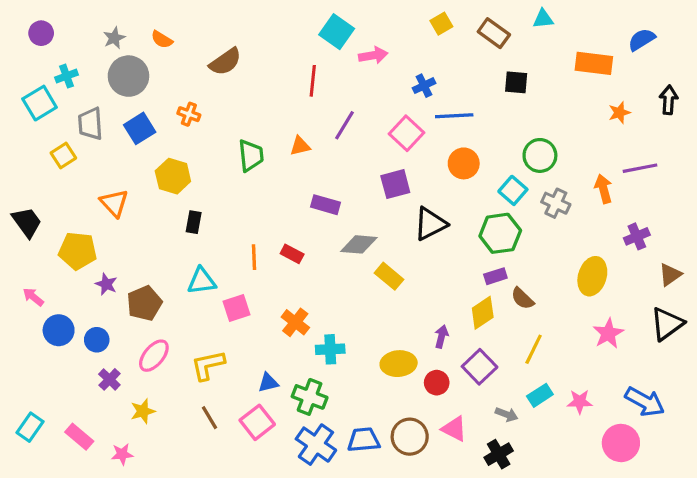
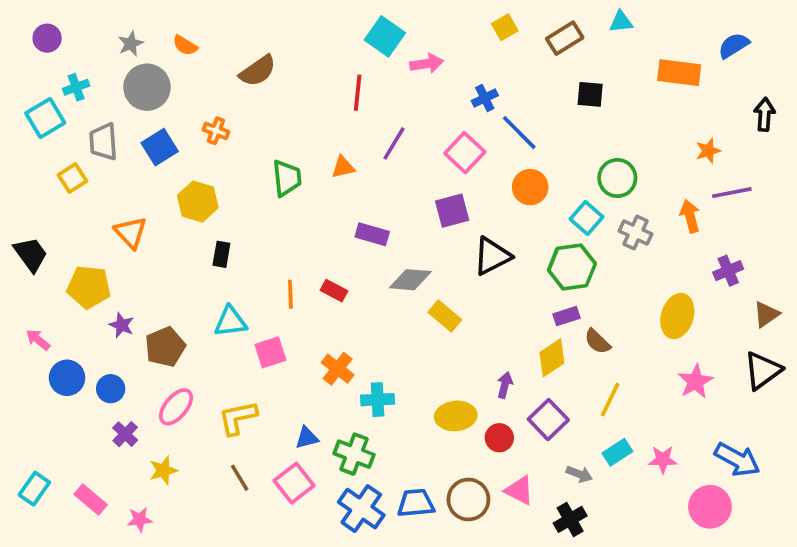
brown rectangle: (494, 33) -> (565, 38), turned -68
orange star: (619, 113) -> (708, 151), moved
blue line: (454, 116) -> (519, 133), turned 48

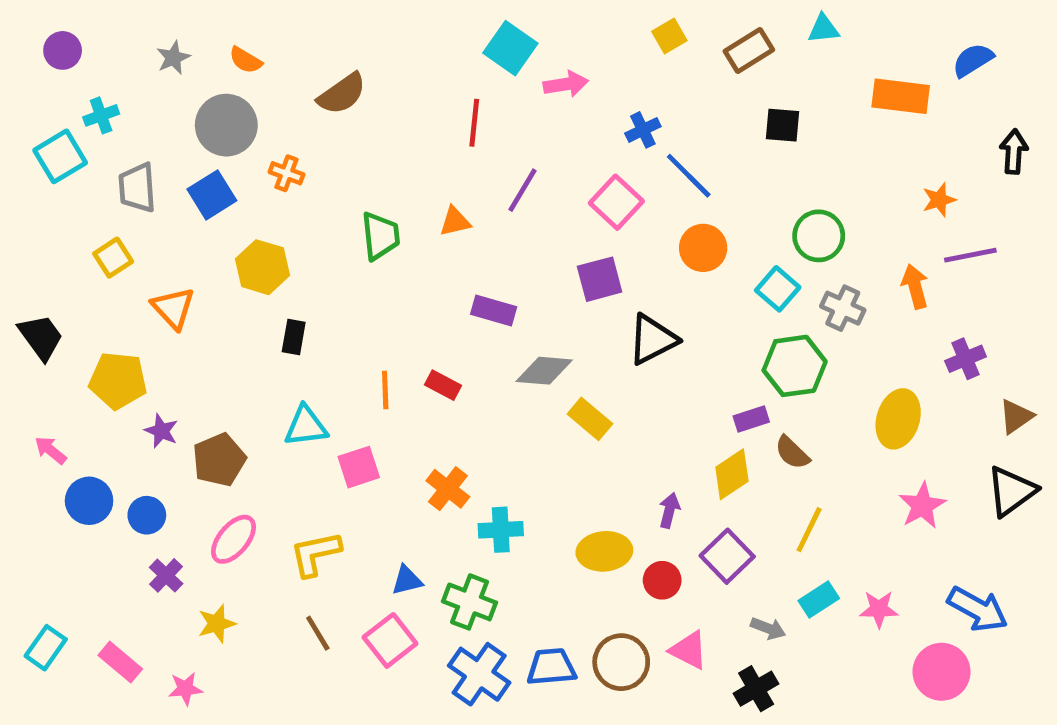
gray circle: (147, 87) -> (226, 125), moved
yellow square: (72, 178) -> (113, 258), moved
green hexagon: (572, 267) -> (795, 366), moved

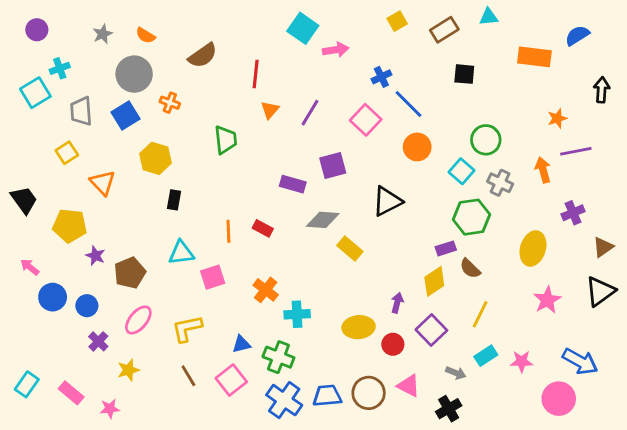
red line: (474, 123) -> (256, 74), moved
orange triangle: (455, 221) -> (270, 110), moved, turned -36
purple square: (600, 279) -> (333, 166), moved

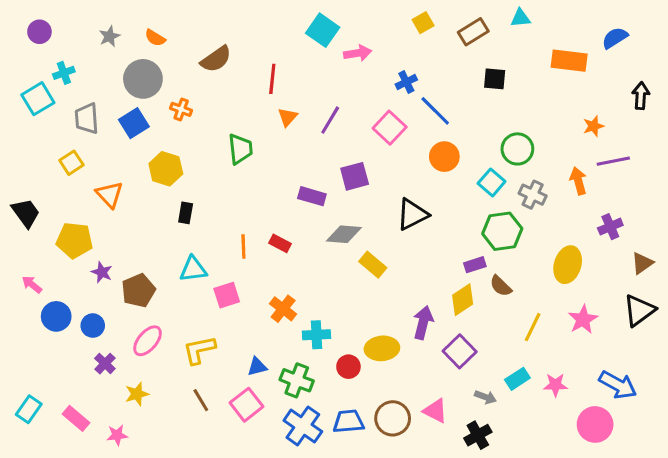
purple arrow: (397, 303) -> (423, 322), size x1.5
yellow line: (480, 314) -> (533, 327), moved
red circle: (393, 344) -> (348, 367), moved

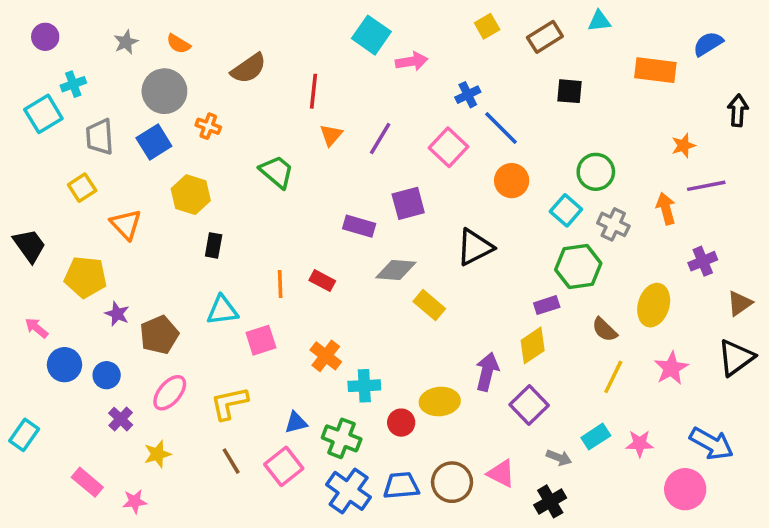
green trapezoid: (240, 149) -> (277, 172), turned -44
brown semicircle: (501, 286) -> (605, 330), moved
cyan rectangle: (29, 409) -> (24, 435), moved

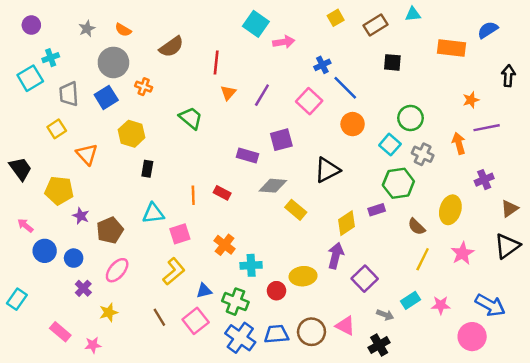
yellow diamond: (533, 345) -> (347, 223), moved
yellow L-shape: (229, 403) -> (174, 271), moved, turned 152

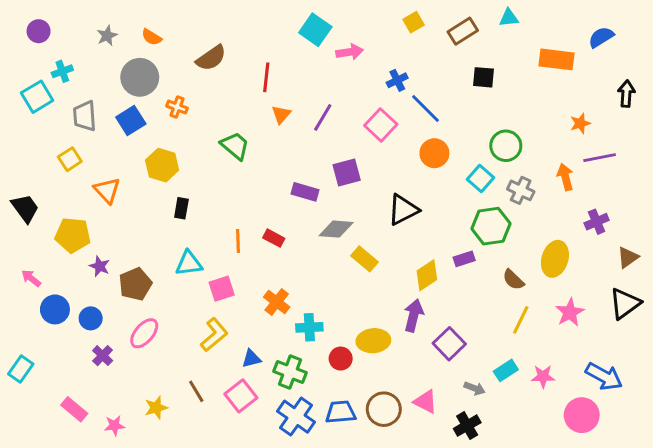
yellow star: (109, 312) -> (156, 408), moved

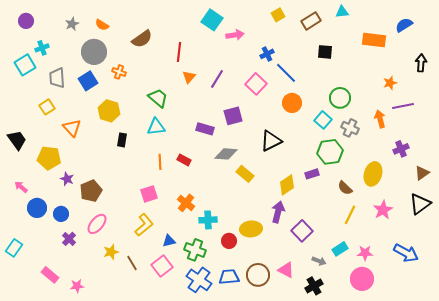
cyan triangle: (189, 263) -> (156, 127), moved
yellow star: (156, 408) -> (111, 252), moved
pink circle: (582, 415) -> (362, 279), moved

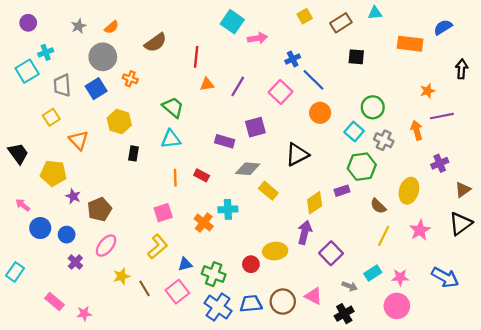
orange semicircle: (102, 25) -> (112, 27), turned -72
orange triangle: (189, 77) -> (207, 84), turned 40
cyan cross: (208, 220) -> (228, 209), moved

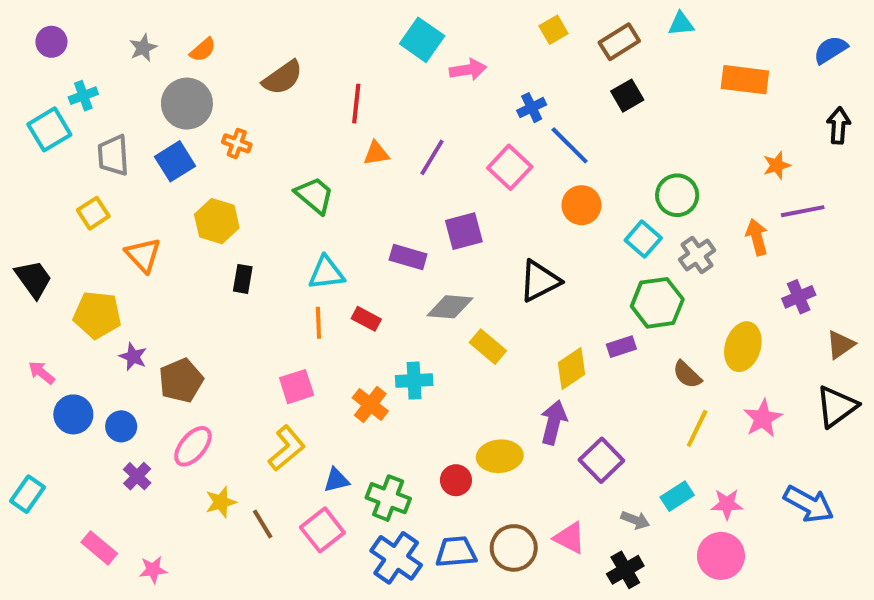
blue semicircle: (443, 27) -> (831, 50), moved
black square: (356, 57) -> (627, 96), moved, turned -35
cyan triangle: (171, 139) -> (326, 273), moved
gray cross: (384, 140) -> (697, 255), turned 30

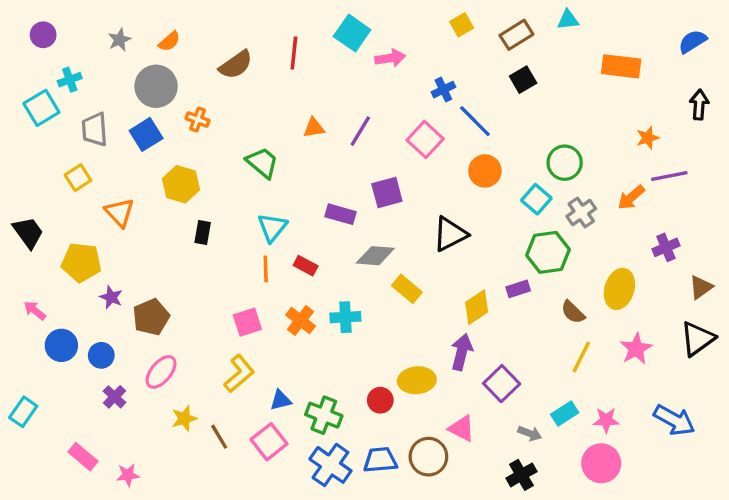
red line: (356, 104) -> (294, 53), moved
orange arrow: (757, 237) -> (631, 198), turned -116
cyan triangle: (326, 273) -> (272, 227), turned -44
orange cross: (370, 404) -> (301, 320), moved
pink triangle: (570, 538) -> (462, 428), moved

